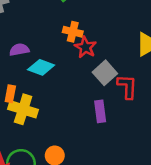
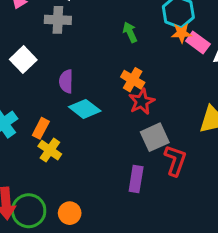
purple semicircle: (19, 50) -> (66, 81), turned -96
yellow cross: (23, 109) -> (50, 150), size x0.7

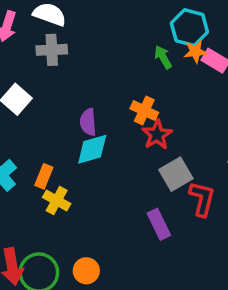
green arrow: (130, 32) -> (163, 57), moved
purple semicircle: (66, 81) -> (88, 122), moved
cyan diamond: (85, 109) -> (92, 149), turned -48
purple rectangle: (136, 179) -> (159, 224), turned -30

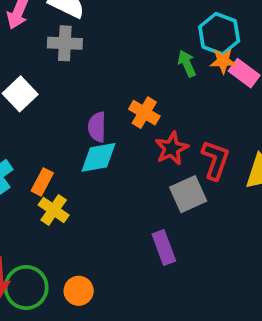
orange cross: (144, 111) -> (144, 113), moved
red L-shape: (202, 199) -> (215, 160), moved

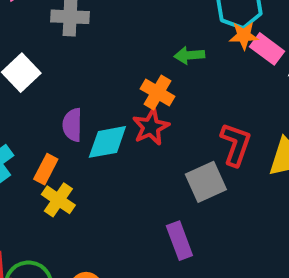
green arrow: (187, 64) -> (189, 55), moved, turned -70
purple semicircle: (97, 127) -> (72, 125), moved
red star: (172, 148) -> (151, 127), moved

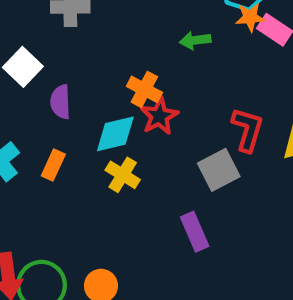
orange cross: (157, 93) -> (144, 89), moved
purple semicircle: (72, 125) -> (61, 102), moved
yellow cross: (58, 200) -> (123, 175), moved

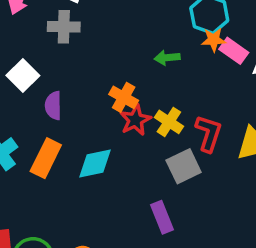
cyan diamond: (115, 134) -> (95, 164), moved
orange rectangle: (53, 165) -> (46, 158), size x1.5
yellow cross: (123, 175) -> (169, 122), moved

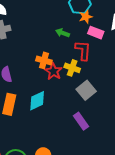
pink rectangle: (234, 51) -> (96, 33), moved
green arrow: (167, 58) -> (63, 33), turned 40
red L-shape: (209, 133) -> (83, 50), moved

